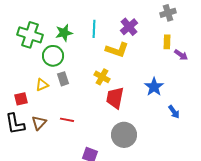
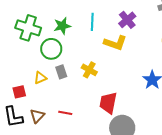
yellow cross: (102, 77) -> (89, 70), moved
red trapezoid: (115, 98) -> (108, 103), moved

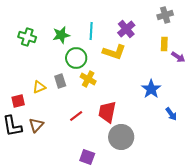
green cross: (28, 28) -> (27, 37), size x0.7
green circle: (51, 49) -> (76, 58), moved
red line: (65, 113) -> (76, 116), moved, turned -48

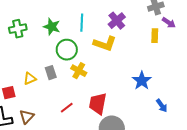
green star: (61, 35) -> (52, 27), turned 30
green cross: (27, 37) -> (18, 29), turned -30
purple arrow: (178, 57) -> (169, 23), moved

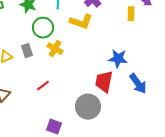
blue star: (142, 81) -> (118, 59), turned -30
red trapezoid: (98, 104) -> (104, 82), moved
blue arrow: (162, 106) -> (138, 84), size x1.5

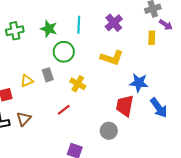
yellow L-shape: (81, 22) -> (112, 58), moved
yellow cross: (55, 49) -> (78, 84), moved
gray circle: (88, 107) -> (109, 131), size x0.7

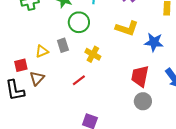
blue star: (139, 83) -> (154, 42), moved
brown triangle: (24, 119) -> (37, 78), moved
gray circle: (109, 131) -> (143, 101), moved

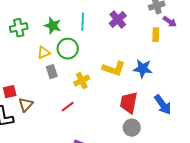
yellow L-shape: (127, 28) -> (114, 69), moved
yellow triangle: (42, 51) -> (44, 53), moved
yellow cross: (93, 54) -> (82, 81), turned 35

